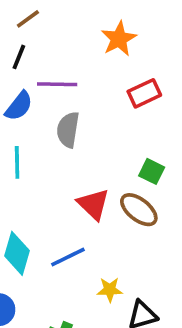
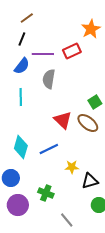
orange star: (119, 39) -> (91, 29), moved
red rectangle: (144, 93) -> (72, 51), moved
green square: (152, 171) -> (95, 102), turned 32

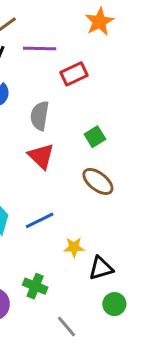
orange star: (91, 29) -> (99, 22), moved
purple line: (43, 54) -> (40, 48), moved
green square: (95, 102) -> (95, 137), moved
red triangle: (63, 120) -> (41, 156), moved

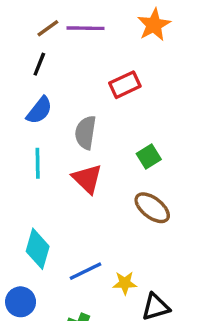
purple line: (40, 48) -> (86, 28), moved
blue line: (40, 220) -> (86, 271), moved

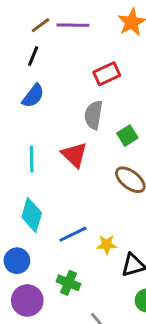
gray semicircle: (86, 133) -> (94, 115), moved
cyan line: (38, 163) -> (32, 159), moved

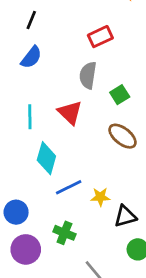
cyan diamond: (32, 215) -> (46, 158), moved

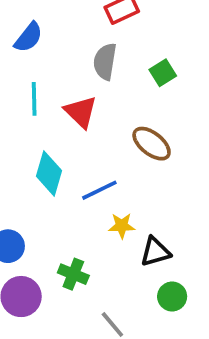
green square: (120, 95) -> (163, 73), moved
cyan line: (30, 117) -> (34, 99), moved
blue line: (69, 187) -> (99, 190), moved

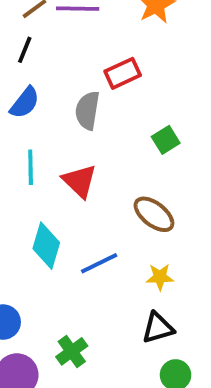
gray semicircle: (105, 62) -> (87, 111), moved
yellow star: (122, 226) -> (160, 277), moved
green cross: (73, 274) -> (72, 351), turned 32

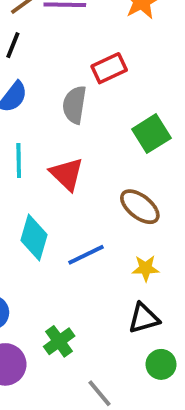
green square: (166, 140) -> (151, 134), size x1.4

